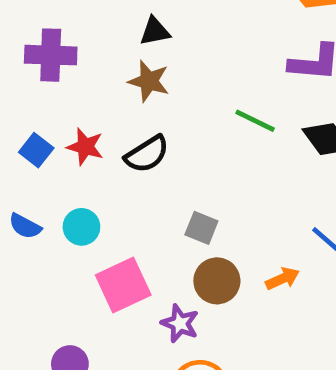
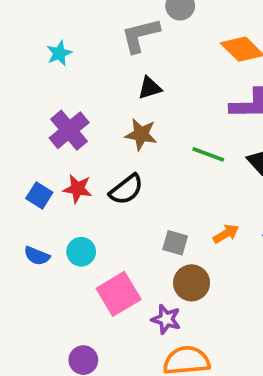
black triangle: (155, 31) -> (150, 88), moved
purple cross: (51, 55) -> (69, 130), moved, turned -36
brown star: (149, 81) -> (141, 134), moved
orange arrow: (283, 279) -> (226, 234), moved

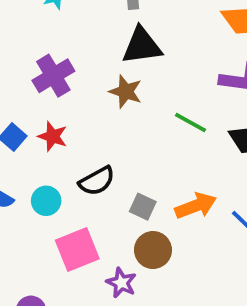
black triangle: (150, 88) -> (142, 46), size x1.6
black semicircle: (126, 189) -> (97, 181), moved
orange arrow: (226, 234) -> (196, 206), size x1.5

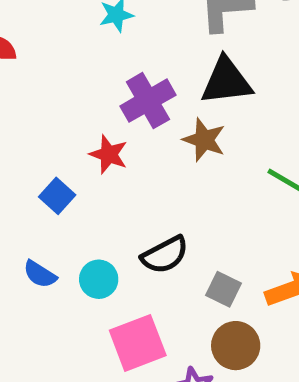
purple cross: (53, 76) -> (148, 101), moved
red star: (53, 136) -> (109, 154), moved

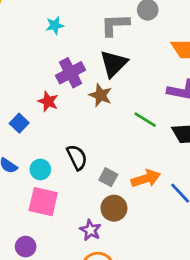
black triangle: (226, 81) -> (114, 64), turned -40
black semicircle: (165, 255) -> (77, 157), turned -90
pink square: (138, 343) -> (43, 202), moved, turned 32

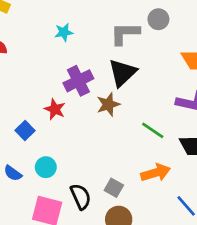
brown star: (100, 95) -> (108, 104), turned 30
black semicircle: (77, 157) -> (81, 197), moved
cyan circle: (40, 169) -> (46, 167), moved
orange arrow: (146, 178) -> (156, 173), moved

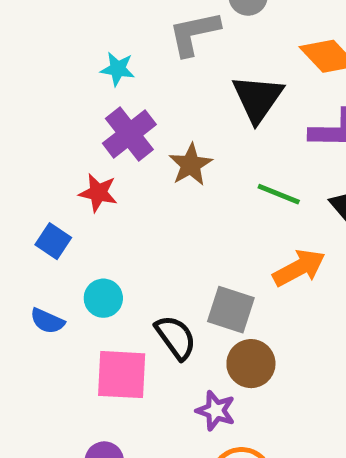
cyan star: (64, 32) -> (118, 69), moved, turned 30
black triangle: (122, 73) -> (258, 98), moved
gray square: (114, 188) -> (231, 310), size x1.4

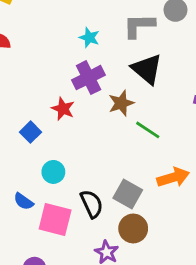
black triangle: (258, 98) -> (147, 69), moved, turned -36
green line: (279, 194) -> (148, 130), moved
blue semicircle: (47, 321) -> (23, 201), moved

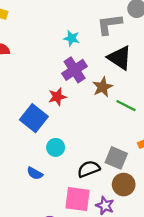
red star: (63, 109) -> (57, 97), turned -30
blue square: (30, 132) -> (34, 118), size x1.6
black semicircle: (92, 204) -> (89, 169), turned -80
pink square: (55, 220) -> (77, 199), moved

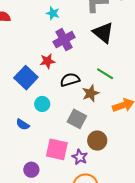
cyan star: (71, 38) -> (53, 13), moved
brown star: (103, 87) -> (91, 93), moved
gray square: (116, 158) -> (77, 119), moved
black semicircle: (89, 169) -> (70, 80), moved

